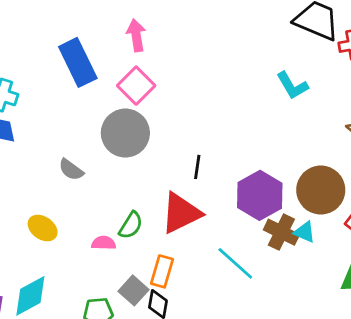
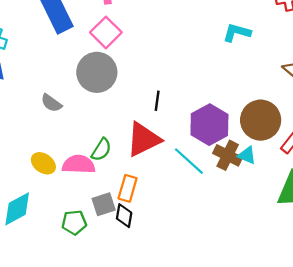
cyan L-shape: (292, 86) -> (237, 32), turned 136
yellow ellipse: (43, 228) -> (43, 163), moved
pink semicircle: (104, 243) -> (79, 164), size x1.6
cyan line: (235, 263) -> (189, 161), moved
gray square: (134, 290) -> (104, 204), turned 30

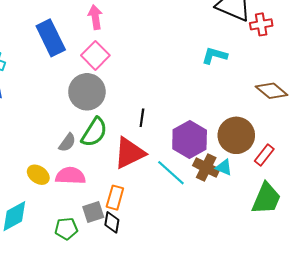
gray semicircle: (51, 103) -> (67, 143), moved, turned -90
green semicircle: (101, 150) -> (94, 132), moved, size x1.4

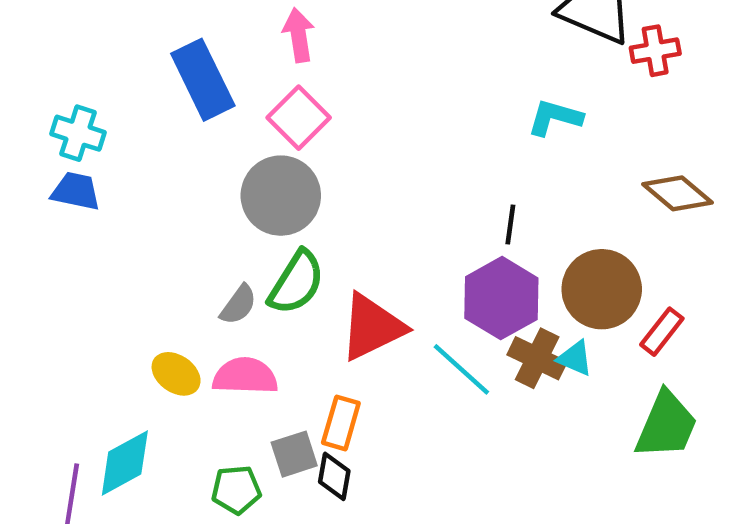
black line: (142, 118) -> (510, 225), moved

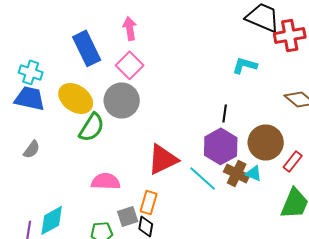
red cross: (655, 51) -> (290, 35), size x1.4
blue trapezoid: (76, 191) -> (30, 98), size x1.4
green semicircle: (296, 282) -> (92, 127), moved
gray semicircle: (238, 305) -> (32, 149), moved
yellow ellipse: (176, 374) -> (76, 98), moved, size x1.6

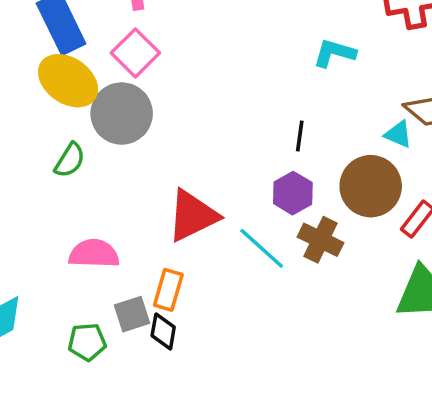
yellow ellipse: (76, 98) -> (68, 81), moved
green semicircle: (92, 127) -> (70, 160), size x0.7
purple hexagon: (221, 146) -> (293, 193), size x0.7
cyan triangle: (254, 173) -> (398, 134), moved

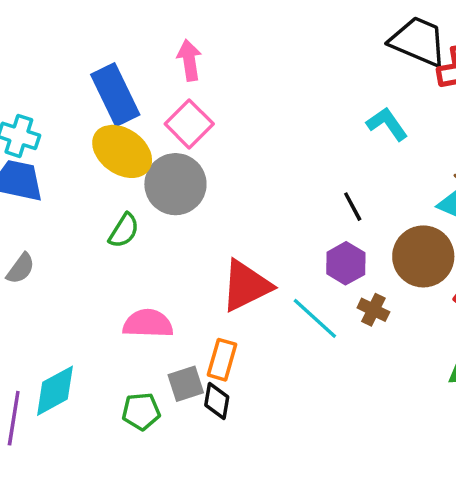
cyan L-shape: (334, 53) -> (387, 124), turned 39
black line: (300, 136) -> (353, 207), turned -36
brown cross: (321, 240) -> (373, 310), size x0.7

